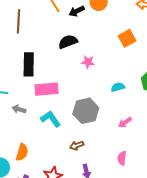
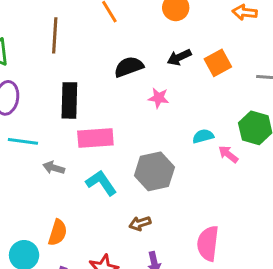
black arrow: (77, 11) -> (179, 57), moved
pink arrow: (125, 122) -> (228, 154), moved, turned 72
pink semicircle: (122, 158) -> (208, 243), size x1.6

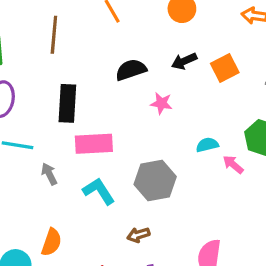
gray arrow: (54, 168) -> (49, 174), turned 45

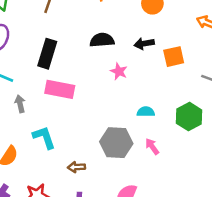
pink arrow: (233, 164) -> (152, 146), moved
gray hexagon: (155, 180) -> (116, 143), moved
cyan L-shape: (99, 191) -> (44, 137), moved

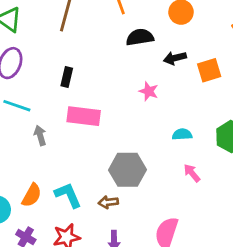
black semicircle: (102, 40) -> (140, 37), moved
black rectangle: (47, 54) -> (67, 77), size x0.6
cyan L-shape: (44, 137) -> (68, 195), moved
gray hexagon: (116, 143) -> (128, 170), moved

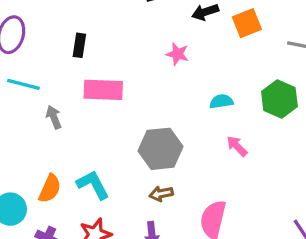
brown arrow: (108, 202) -> (161, 194), moved

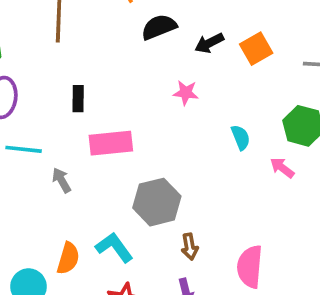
cyan semicircle: (221, 101) -> (241, 137), turned 85
pink arrow: (237, 146) -> (282, 168), moved
gray hexagon: (161, 149) -> (157, 202), moved
brown arrow: (161, 194) -> (190, 247), turned -80

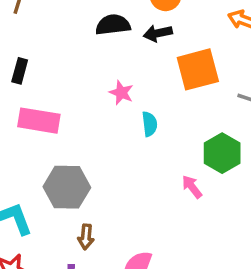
black arrow: (209, 43) -> (158, 33), moved
orange square: (256, 49) -> (198, 69), size x1.4
cyan semicircle: (241, 137) -> (150, 124), moved

